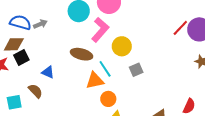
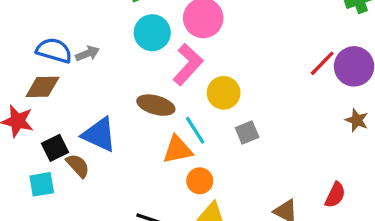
black square: (21, 57) -> (55, 148), moved
blue triangle: (48, 72) -> (99, 135), size x1.6

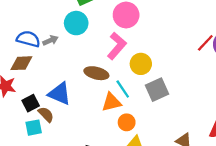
cyan circle: (152, 33) -> (76, 23), moved
gray square: (247, 132) -> (157, 90), size x1.5
cyan square: (42, 184) -> (34, 128), moved

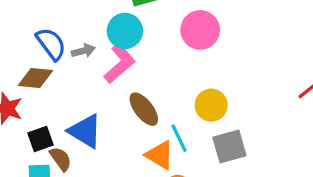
blue semicircle: (28, 39) -> (51, 44), turned 30
pink L-shape: (117, 46) -> (120, 63), moved
brown ellipse: (96, 73) -> (144, 109), turned 30
orange triangle: (111, 102) -> (160, 155), turned 35

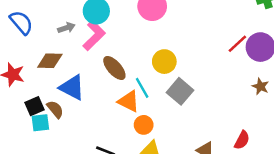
blue semicircle: (51, 44) -> (21, 22), moved
brown diamond: (35, 78) -> (50, 61), moved
black square: (40, 139) -> (34, 106), moved
gray square: (229, 147) -> (180, 91), turned -30

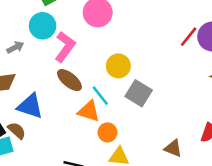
pink L-shape: (94, 35) -> (65, 47), moved

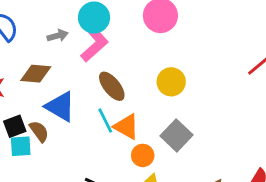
pink L-shape: (65, 47) -> (95, 44), moved
gray square: (139, 93) -> (176, 135), moved
cyan line: (100, 96) -> (105, 121), moved

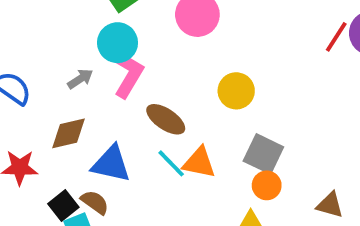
orange circle: (143, 155) -> (267, 185), moved

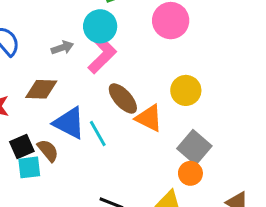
cyan line: (171, 163) -> (98, 133), moved
orange triangle: (199, 163) -> (149, 118), moved

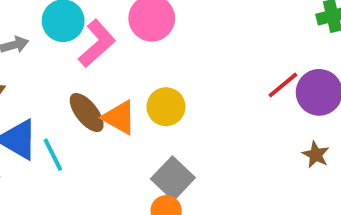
pink L-shape: (102, 55) -> (97, 43), moved
orange triangle: (149, 118) -> (119, 117), moved

